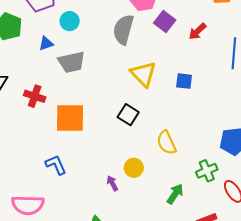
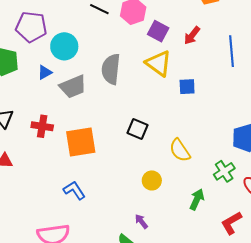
cyan circle: (70, 21) -> (64, 46), size x1.4
gray semicircle: (123, 29) -> (111, 69), moved
yellow triangle: (143, 74) -> (159, 63), moved
purple arrow: (112, 183) -> (141, 221), moved

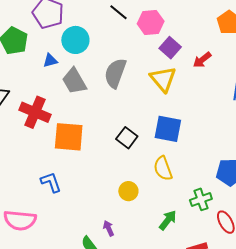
gray trapezoid: (73, 87) -> (74, 81), turned 68
blue square: (187, 87) -> (168, 129), moved, size x1.6
red cross: (42, 126) -> (35, 112), size x1.4

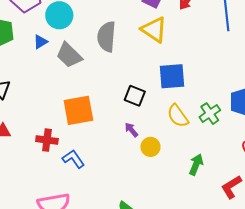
red cross: (35, 112) -> (47, 140), moved, size x0.7
green cross: (201, 199) -> (210, 114), moved
purple arrow: (109, 228) -> (131, 130), moved

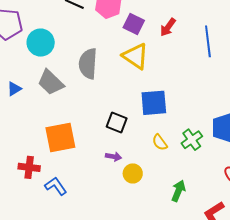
blue triangle: (40, 42) -> (14, 89), moved
yellow semicircle: (178, 116) -> (160, 142), size x0.7
purple arrow: (131, 130) -> (114, 157), turned 140

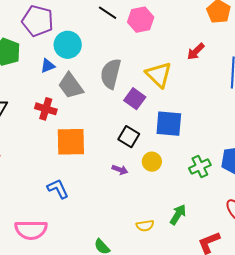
purple square: (134, 24) -> (135, 99), moved
blue triangle: (14, 89) -> (48, 66), moved
yellow semicircle: (160, 142) -> (145, 226), moved, turned -72
red cross: (29, 167) -> (46, 109), moved
yellow circle: (133, 173) -> (152, 162), moved

